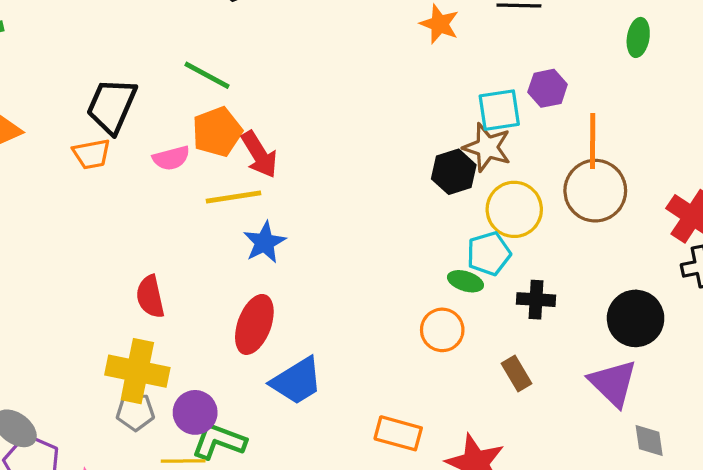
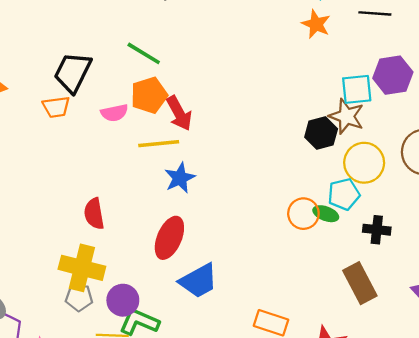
purple hexagon: (548, 88) -> (393, 75), size x1.4
orange circle: (442, 330) -> (303, 214), moved
brown rectangle: (517, 373) -> (360, 283), size x1.6

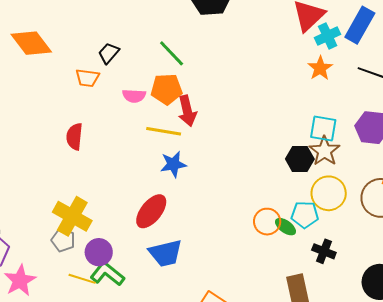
black trapezoid: (73, 72) -> (109, 53), size x0.6
cyan square: (357, 89) -> (323, 129), moved
red semicircle: (94, 214) -> (74, 137), moved

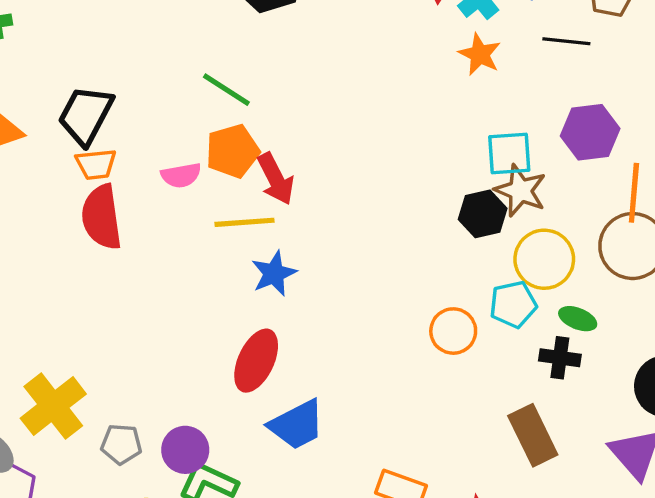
black trapezoid: (109, 53) -> (86, 115), moved, size x1.6
red semicircle: (74, 137) -> (102, 217), moved, size x1.4
yellow cross: (72, 216) -> (53, 406), moved, turned 36
green ellipse: (286, 227) -> (578, 319), moved

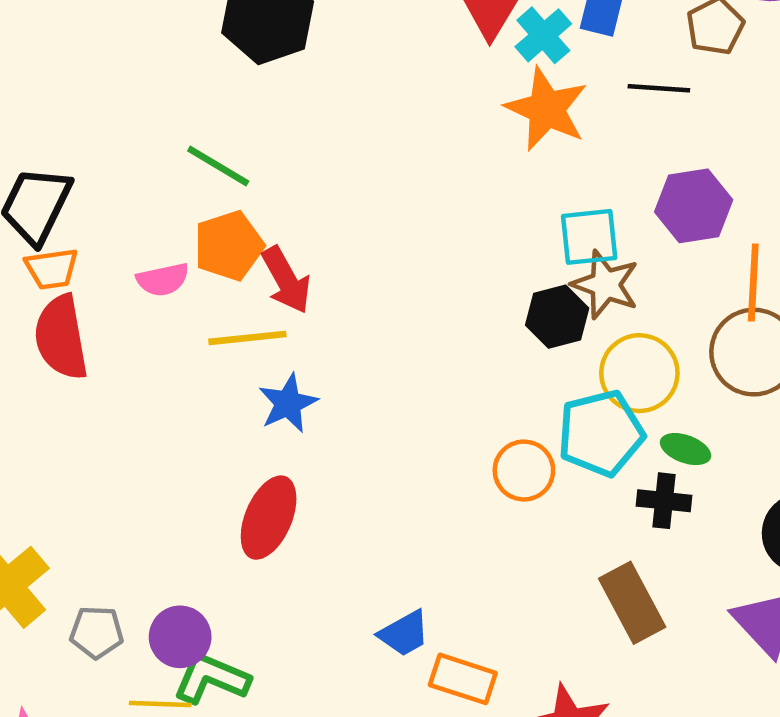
orange star: (480, 54) -> (547, 109), size x1.5
cyan pentagon: (513, 304) -> (601, 433), size x1.4
blue trapezoid: (297, 425) -> (404, 633), moved, size x0.7

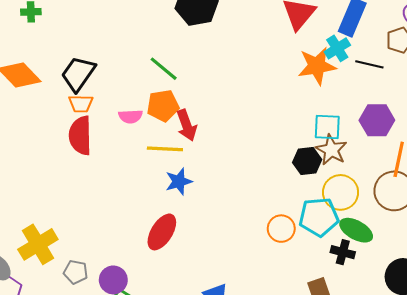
cyan cross: (543, 35) -> (337, 48), moved
orange star: (547, 109) -> (317, 66), turned 30
green ellipse: (686, 449) -> (356, 230), size x1.5

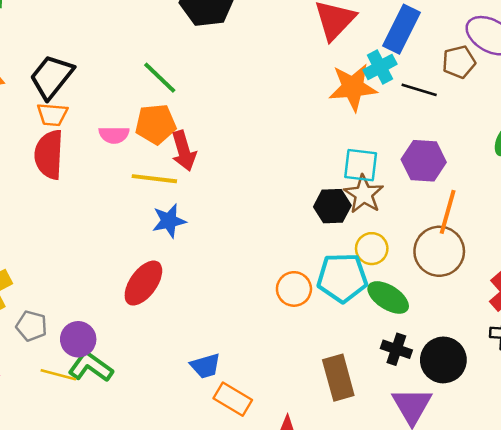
yellow circle: (341, 192) -> (372, 249), size x0.7
black cross: (343, 252) -> (396, 349), moved

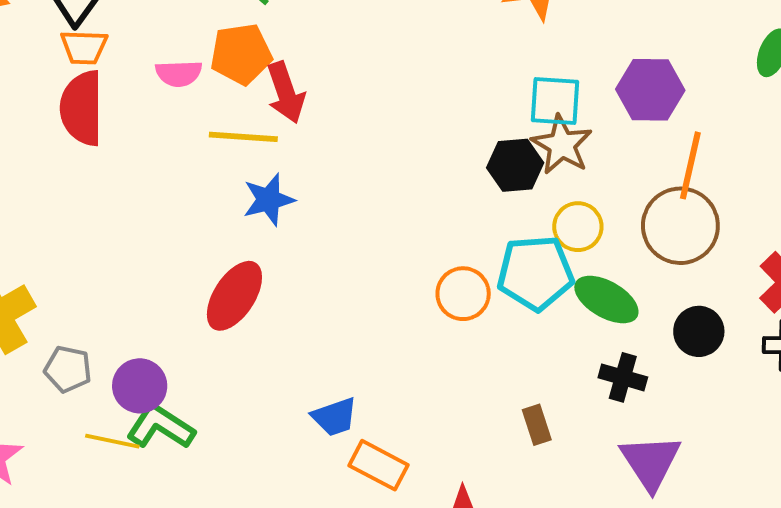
black circle: (443, 360) -> (699, 331), moved, size x0.7
brown rectangle: (338, 378) -> (537, 425), size x0.6

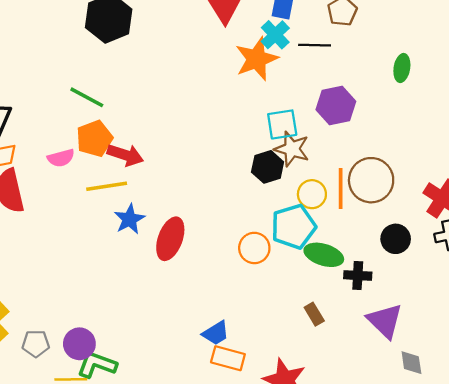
red arrow: (286, 93) -> (125, 155), turned -40
orange line: (690, 165) -> (341, 188), moved
red ellipse: (234, 296) -> (170, 239), moved
green ellipse: (606, 300) -> (324, 255), moved
blue trapezoid: (335, 417) -> (216, 333), moved

